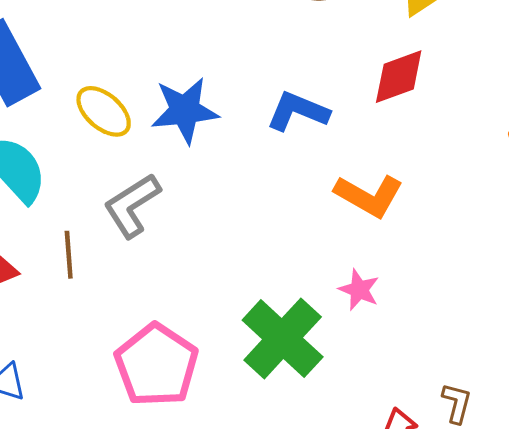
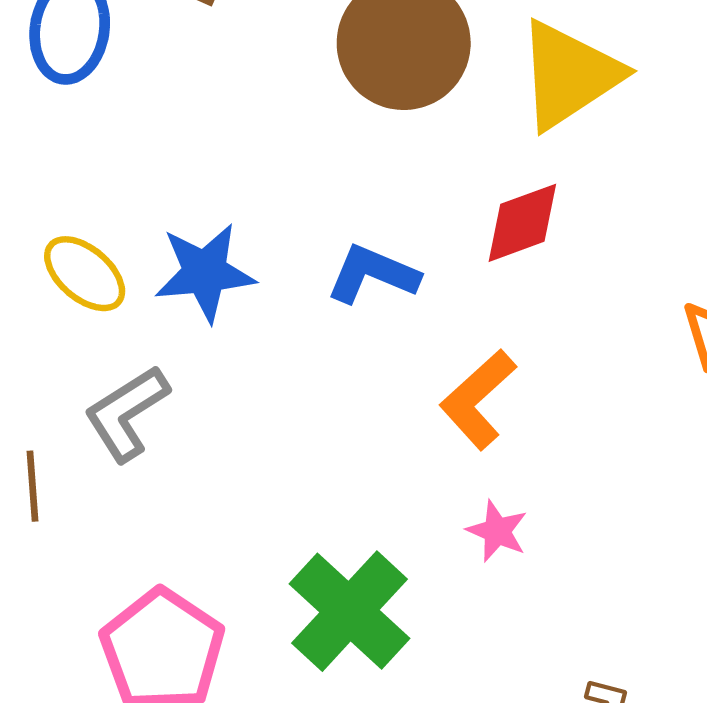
orange L-shape: (369, 196) -> (478, 399), turned 108
pink star: (359, 290) -> (497, 531), moved

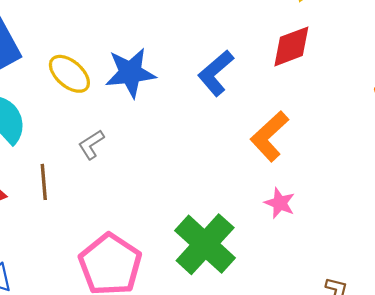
blue L-shape: (373, 274) -> (216, 73), turned -63
gray L-shape: (127, 413) -> (91, 145), size x0.6

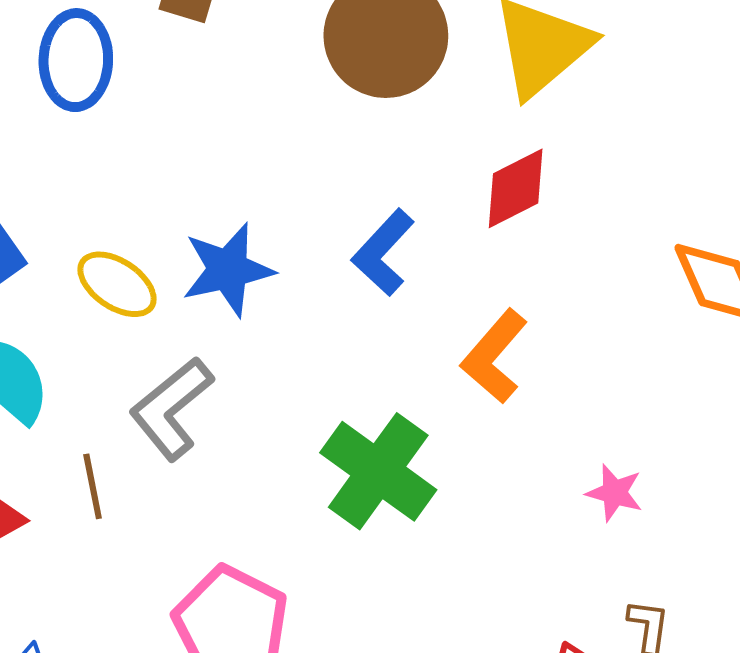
gray L-shape: (91, 145) -> (171, 409), size x1.8
pink star: (280, 203) -> (615, 493), moved
green cross: (205, 244) -> (378, 471), moved

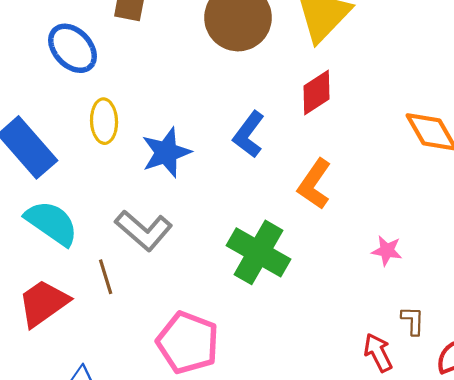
blue ellipse: (76, 60) -> (73, 48), turned -39
yellow ellipse: (117, 284) -> (104, 121), moved, turned 60
gray L-shape: (171, 409) -> (144, 230), turned -94

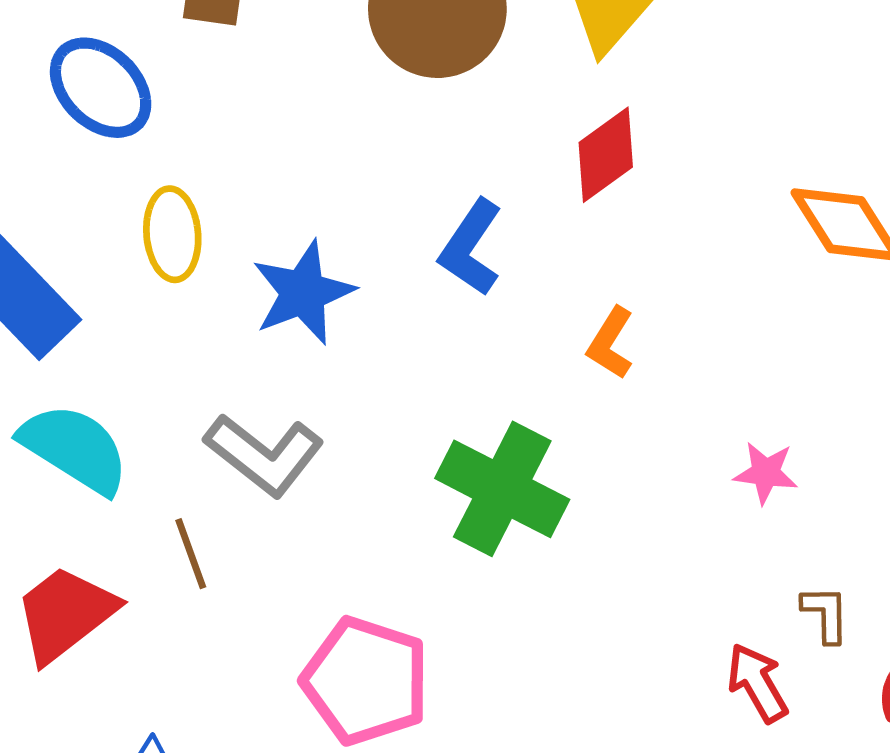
orange L-shape: (314, 184) -> (611, 343), size x0.7

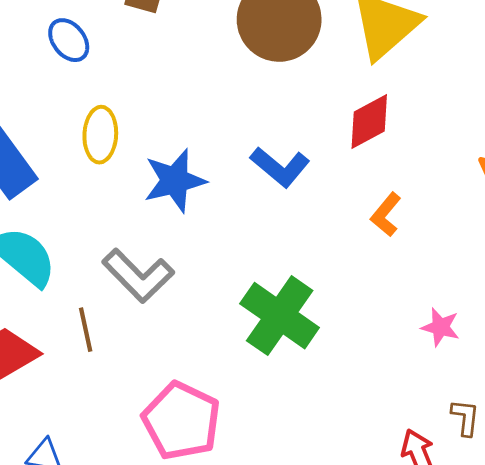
blue ellipse: (101, 88) -> (69, 40), size x0.7
blue L-shape: (471, 248) -> (280, 167), turned -92
orange L-shape: (611, 343) -> (386, 215), moved

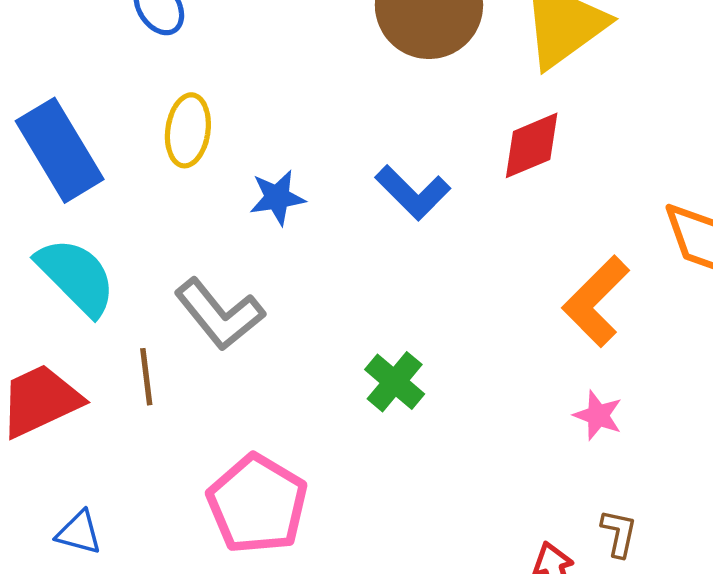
blue star: (175, 181) -> (277, 198), size x0.7
orange L-shape: (386, 215) -> (596, 301), moved, size x1.6
green cross: (280, 316) -> (395, 382), size x0.6

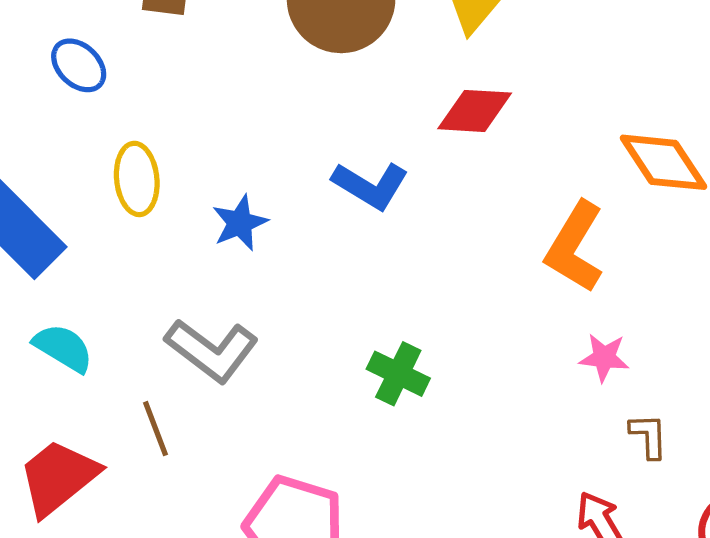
red diamond: (532, 145) -> (475, 111), turned 40
cyan semicircle: (76, 276) -> (63, 348), size x0.7
brown L-shape: (619, 533) -> (649, 436), moved

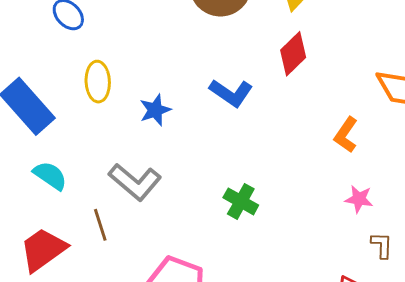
red diamond: (475, 111) -> (293, 54), turned -51
orange L-shape: (575, 247) -> (346, 135), size x0.7

